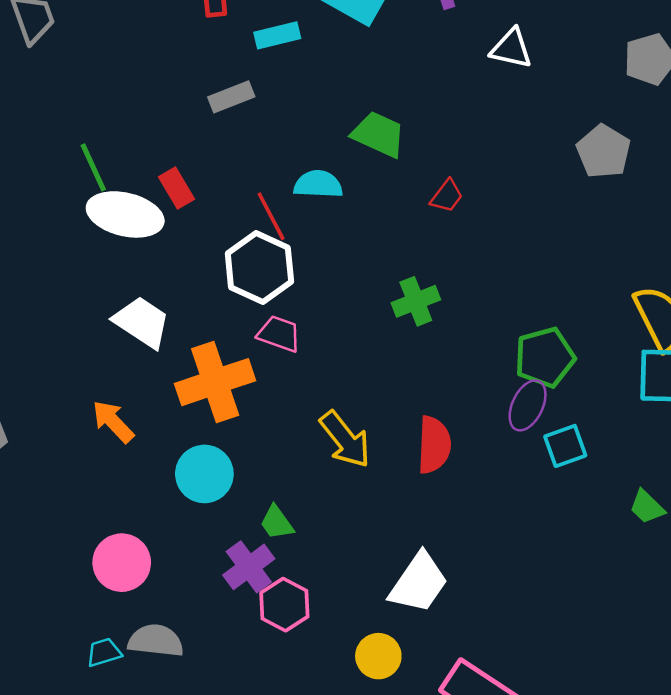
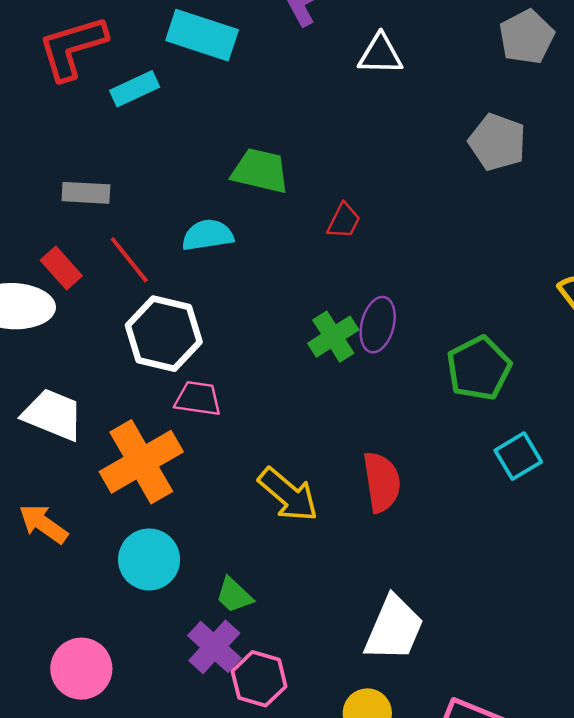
gray rectangle: (231, 97) -> (86, 193), moved, turned 36
red line: (271, 216) -> (129, 260), moved
purple ellipse: (528, 405) -> (378, 325), moved

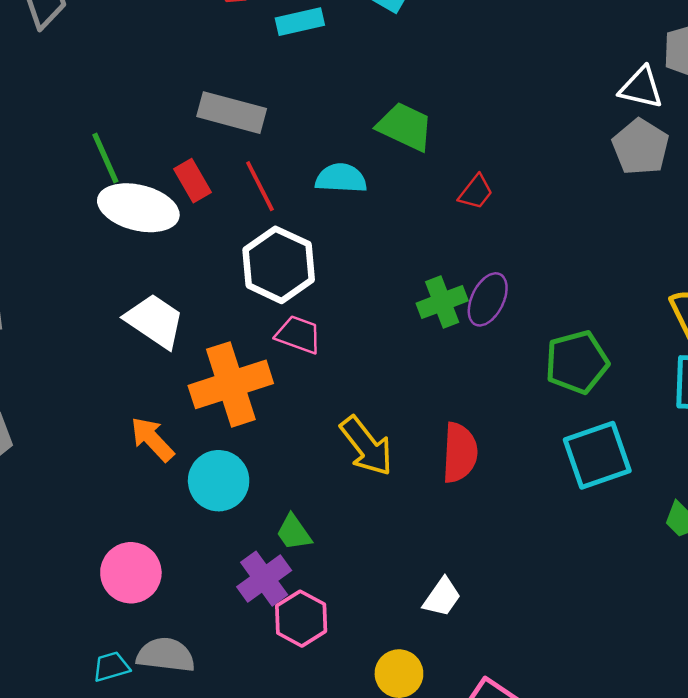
white triangle: (380, 54) -> (641, 88), moved
gray rectangle: (86, 193) -> (232, 113), size x1.4
cyan square: (518, 456) -> (597, 455), size x1.5
orange arrow: (43, 524) -> (152, 439), moved
white trapezoid: (394, 628) -> (442, 597), size x0.6

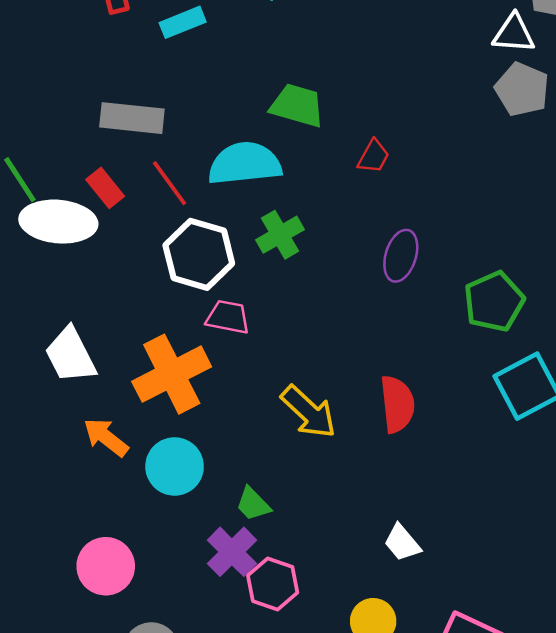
cyan semicircle: (341, 178) -> (245, 164), size x1.5
green cross: (442, 302) -> (280, 235), moved
white trapezoid: (155, 321) -> (70, 355), moved, turned -142
white trapezoid: (442, 597) -> (402, 543), turned 114

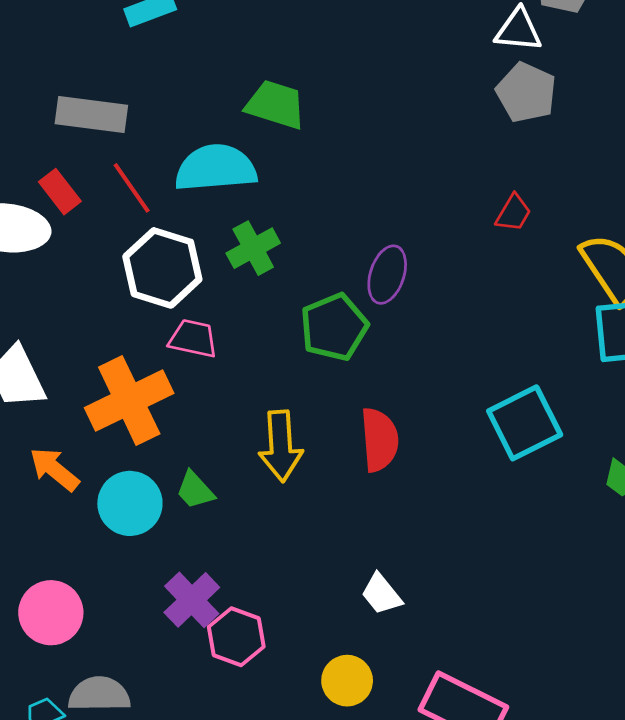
red trapezoid: (374, 156) -> (513, 213), moved
green pentagon: (494, 302) -> (334, 327), moved
yellow arrow: (309, 412) -> (281, 446), turned 42
green trapezoid: (253, 504) -> (195, 490), moved

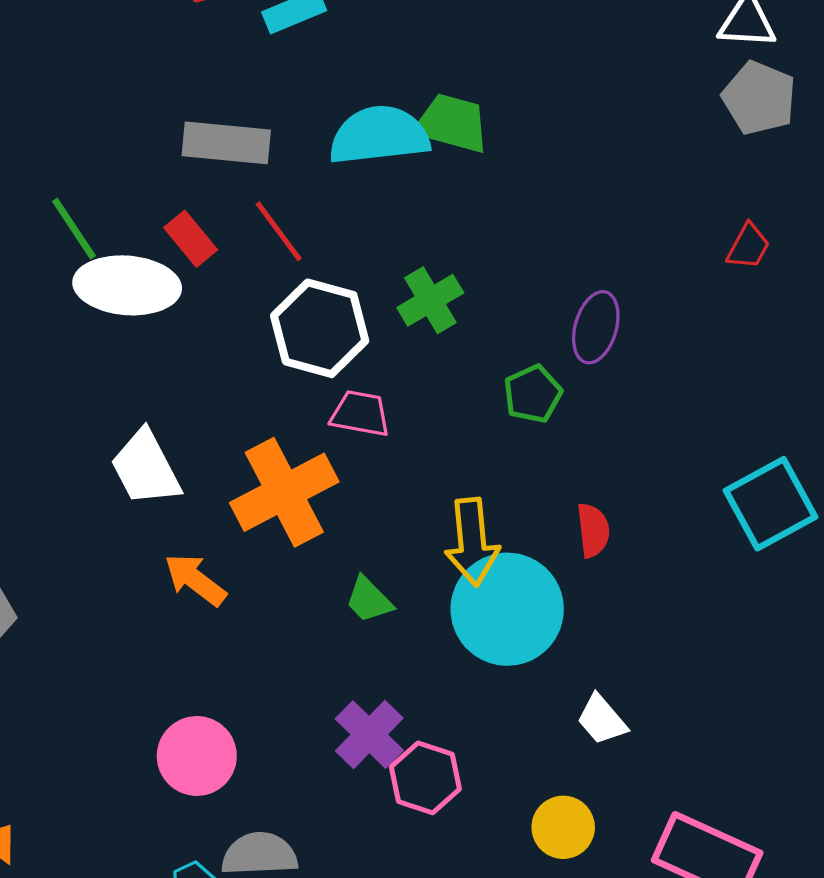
cyan semicircle: (216, 168) -> (379, 135), moved
green pentagon: (334, 327) -> (533, 394), size x0.7
red semicircle: (380, 440) -> (593, 530), size x0.7
cyan circle: (130, 503) -> (507, 609), moved, size x1.4

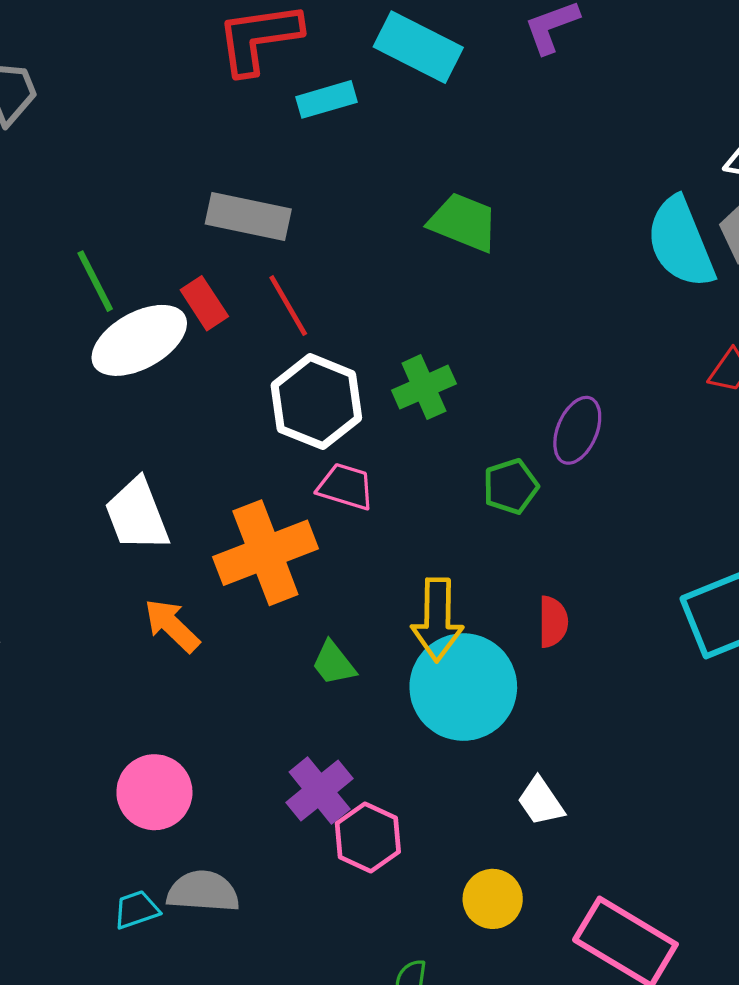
cyan semicircle: (379, 135) -> (681, 242), moved, turned -112
white ellipse: (127, 285) -> (139, 340), turned -40

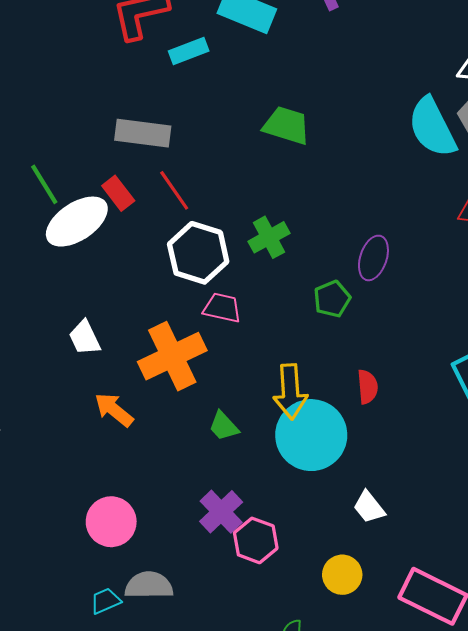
white trapezoid: (137, 515) -> (85, 338), size x0.7

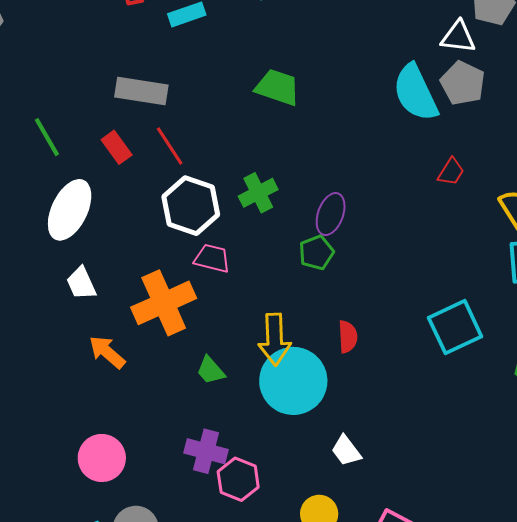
white ellipse: (77, 222) -> (70, 210), moved, turned -32
purple ellipse: (373, 258) -> (331, 214), moved
purple cross: (221, 512) -> (206, 451), turned -33

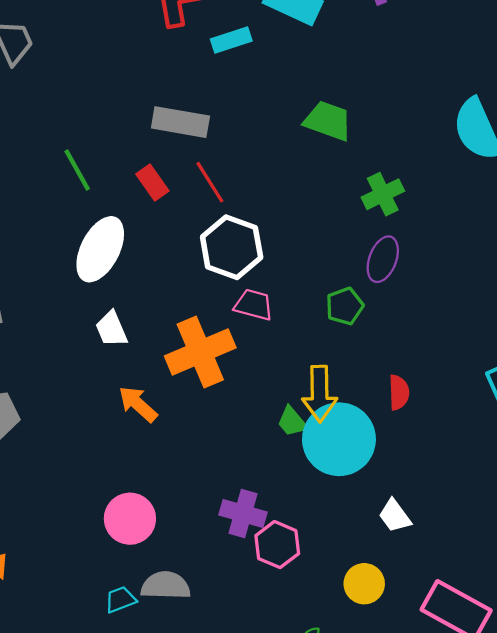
green cross: (258, 193) -> (383, 194), moved
green pentagon: (316, 253) -> (345, 306), moved
green trapezoid: (211, 370) -> (292, 422), moved

